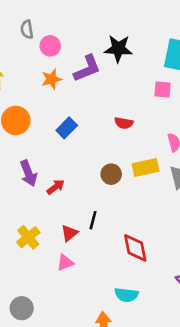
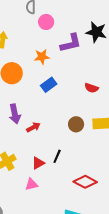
orange star: (52, 79) -> (42, 57), moved
red diamond: (135, 248) -> (85, 182), turned -60

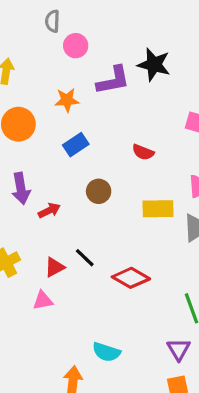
brown circle: (76, 124) -> (99, 191), moved
black line: (57, 156) -> (85, 258), turned -72
red diamond: (85, 182) -> (131, 278), moved

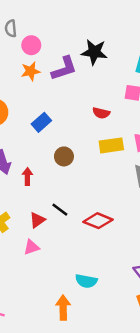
orange star: (67, 100) -> (31, 71), moved
red semicircle: (143, 152) -> (101, 113), moved
yellow rectangle: (158, 209) -> (111, 145), moved
red arrow: (49, 211) -> (27, 176), turned -56

